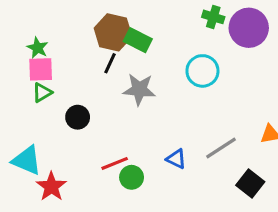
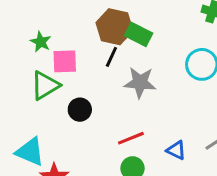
pink square: (41, 69) -> (65, 61), moved
green triangle: (42, 93) -> (45, 86), size x1.5
red line: (115, 163) -> (131, 138), moved

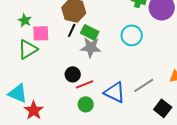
green rectangle: (139, 34) -> (90, 32), moved
black circle: (80, 110) -> (73, 74), moved
blue triangle: (176, 150) -> (115, 92), size x1.6

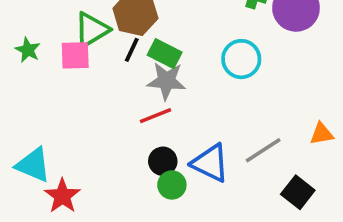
green star: (25, 20) -> (28, 50), moved
green triangle: (28, 49) -> (92, 30), moved
black circle: (73, 74) -> (163, 161), moved
red line: (85, 84) -> (155, 116), moved
green circle: (86, 104) -> (172, 185), moved

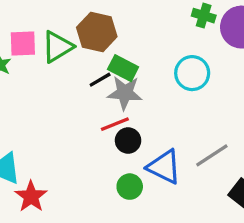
black line: (132, 50) -> (100, 80), moved, turned 35
pink square: (75, 55) -> (23, 43), moved
black circle: (163, 161) -> (128, 141), moved

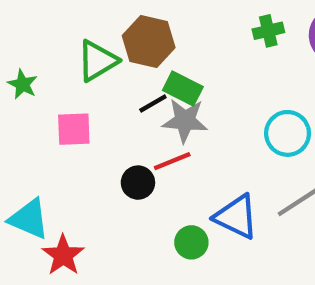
green cross: (204, 16) -> (268, 31), moved, turned -30
pink square: (23, 43) -> (74, 129), moved
cyan circle: (192, 73) -> (288, 133), moved
black circle: (128, 141) -> (138, 183), moved

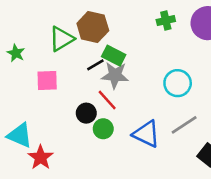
red line: (172, 161) -> (107, 100), turned 70
green circle: (191, 242) -> (103, 129), moved

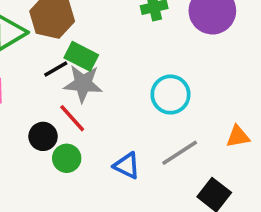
blue triangle: (146, 134) -> (127, 166), size x0.7

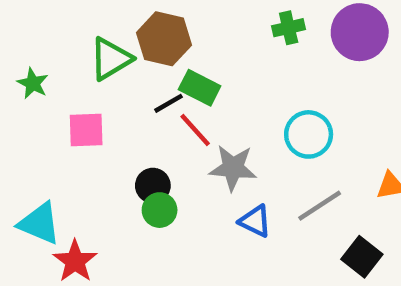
gray star: (83, 84) -> (233, 168), moved
red line: (72, 118) -> (195, 130), moved
green circle: (67, 158) -> (160, 210), moved

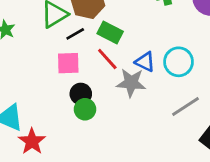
black line: (168, 103) -> (75, 34), moved
pink square: (86, 130) -> (68, 63), moved
blue triangle: (255, 221) -> (145, 62), moved

